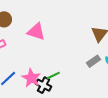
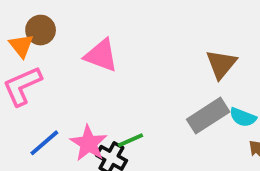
gray rectangle: (93, 61) -> (208, 116), size x1.5

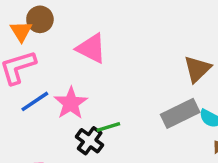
blue line: (44, 143) -> (35, 101), moved
pink star: (89, 143) -> (71, 103), moved

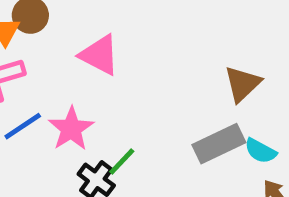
green line: (108, 127) -> (122, 161), turned -30

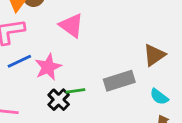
gray rectangle: (219, 144) -> (119, 81), moved
green line: (122, 161) -> (75, 91), turned 30

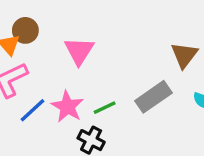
pink triangle: (71, 25) -> (79, 51), turned 44
green line: (75, 91) -> (105, 108), moved

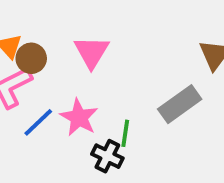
brown circle: (25, 30) -> (31, 58), moved
green line: (105, 108) -> (125, 133), moved, turned -55

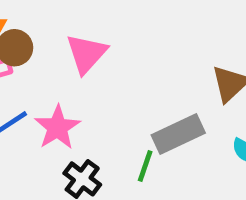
green line: (125, 133) -> (145, 166), moved

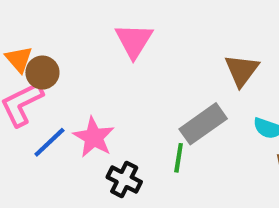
pink triangle: (86, 53) -> (134, 41), moved

